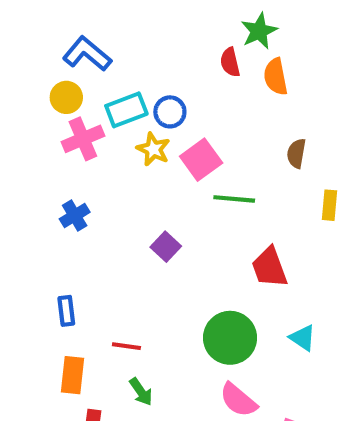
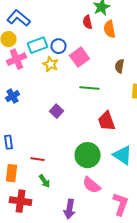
pink square: (201, 160) -> (80, 57), moved
cyan triangle: (303, 338) -> (122, 155), size x1.5

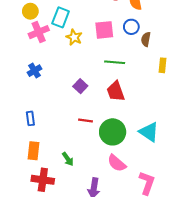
cyan rectangle: (38, 45) -> (61, 17), turned -48
blue circle: (58, 46) -> (131, 27), moved
pink square: (80, 57) -> (104, 30), turned 30
red trapezoid: (106, 121) -> (116, 91), moved
red line: (38, 159) -> (86, 121), moved

